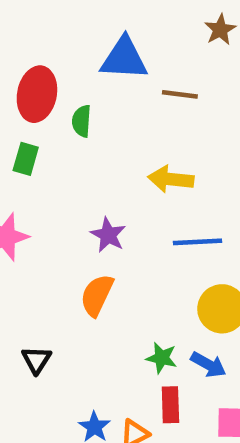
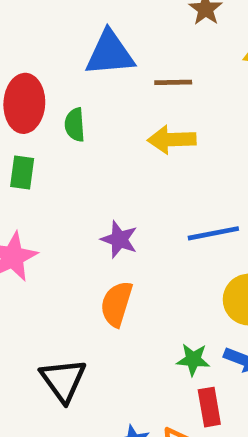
yellow arrow: (171, 179) -> (172, 140), moved
black triangle: (36, 360) -> (63, 380), size x1.5

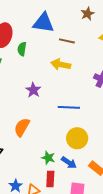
purple star: (119, 239) -> (33, 90), moved

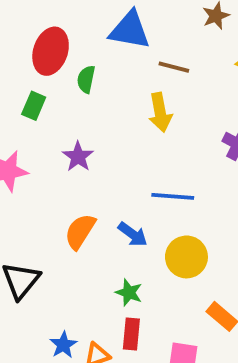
yellow arrow: (61, 64) -> (160, 112), turned -114
purple star: (33, 90) -> (78, 157), moved
blue arrow: (69, 163) -> (133, 234), moved

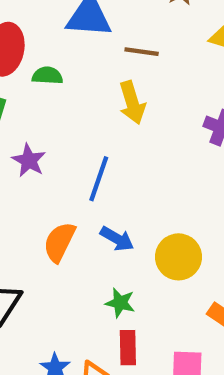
green semicircle: (86, 79) -> (47, 76), turned 88
purple star: (78, 157) -> (29, 160), moved
blue line: (173, 196) -> (99, 179), moved, turned -69

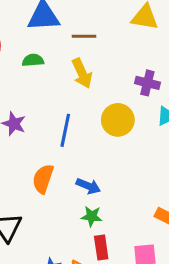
green semicircle: (47, 76) -> (33, 60), moved
blue arrow: (117, 239) -> (88, 186), moved
yellow circle: (178, 257) -> (118, 120), moved

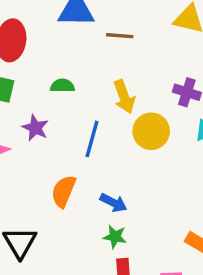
green semicircle: (33, 60) -> (62, 86), moved
yellow arrow: (82, 73) -> (124, 97), moved

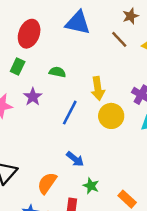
brown line: (120, 36) -> (119, 39), moved, turned 30
orange semicircle: (64, 191) -> (47, 183), moved
green star: (115, 237) -> (91, 186), moved

